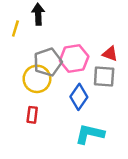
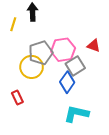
gray square: (104, 76) -> (75, 66), moved, turned -36
red rectangle: (32, 115) -> (17, 97), moved, turned -32

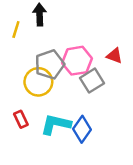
blue diamond: (67, 82) -> (82, 129), moved
cyan L-shape: (76, 114) -> (56, 124), moved

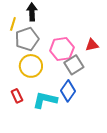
red triangle: (114, 56) -> (92, 45), turned -32
gray pentagon: (50, 64) -> (27, 39), moved
blue diamond: (82, 129) -> (68, 91), moved

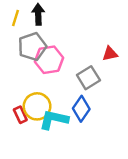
yellow line: (13, 24) -> (16, 18), moved
pink hexagon: (62, 49) -> (49, 60), moved
yellow circle: (31, 66) -> (37, 106), moved

